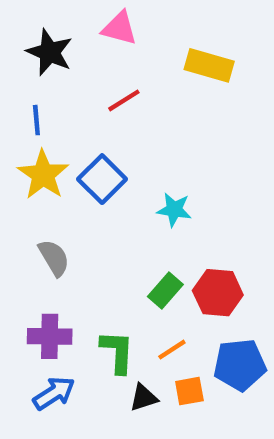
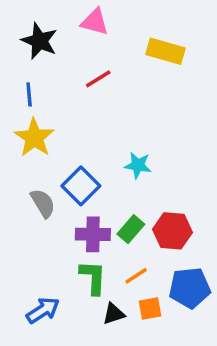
blue square: (102, 179) -> (81, 186), moved
purple cross: (50, 336) -> (93, 234), moved

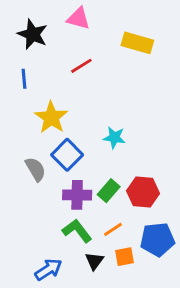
yellow star: (34, 138) -> (51, 117), moved
green L-shape: (93, 277) -> (77, 231), turned -40
blue arrow: (43, 310) -> (48, 270), moved
black triangle: (114, 314) -> (94, 261), turned -36

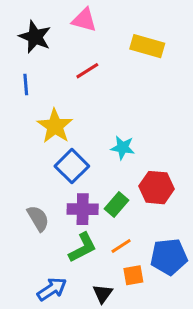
gray semicircle: (35, 169) -> (38, 218), moved
red hexagon: (143, 192) -> (156, 188), moved
green L-shape: (77, 231) -> (83, 248), turned 100
black triangle: (94, 261) -> (103, 294), moved

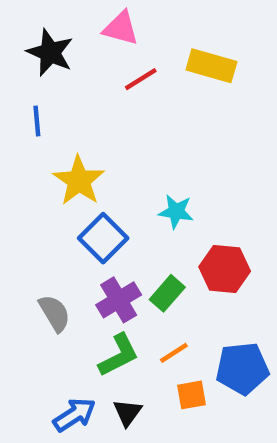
red line: (87, 71) -> (141, 79), moved
purple cross: (83, 209) -> (119, 300), turned -32
black triangle: (103, 294) -> (127, 413), moved

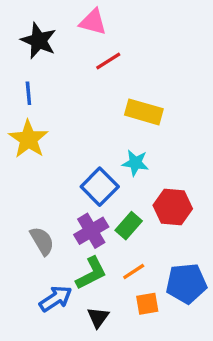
yellow rectangle: (211, 66) -> (144, 112), moved
yellow star: (79, 181) -> (28, 139), moved
blue square: (103, 238) -> (100, 187), moved
blue arrow: (74, 415) -> (56, 299), moved

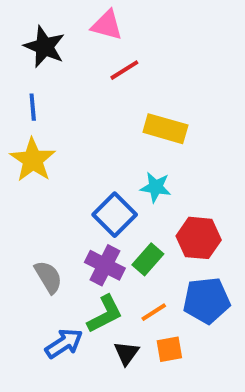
purple cross: (91, 231) -> (105, 265), turned -32
blue pentagon: (186, 283) -> (206, 300), moved
black triangle: (98, 317) -> (126, 353), moved

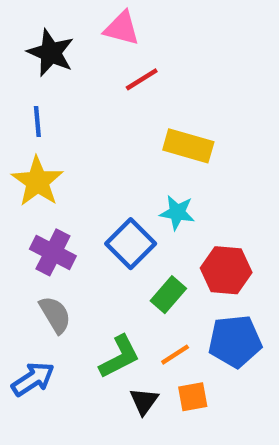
purple cross: (105, 265) -> (53, 252), moved
blue arrow: (64, 343) -> (33, 379), moved

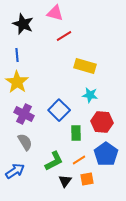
cyan star: (177, 213) -> (90, 95), moved
green rectangle: (168, 295) -> (76, 133), turned -42
blue pentagon: (235, 341) -> (106, 154), turned -30

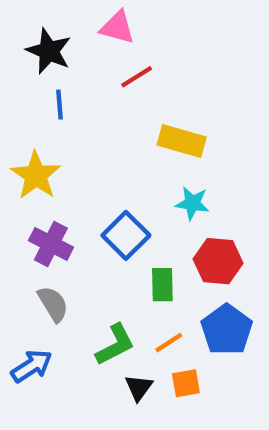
blue line: (17, 55) -> (59, 105), moved

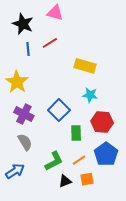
red line: (137, 77) -> (50, 43), moved
black triangle: (139, 388) -> (65, 181), turned 32

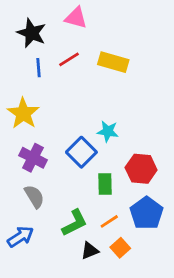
yellow rectangle: (85, 66) -> (113, 62), moved
cyan star: (90, 95) -> (108, 131), moved
orange square: (87, 179) -> (120, 248), turned -32

